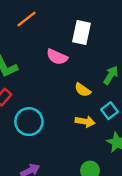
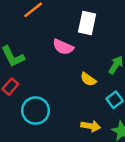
yellow arrow: (85, 122) -> (91, 126), moved

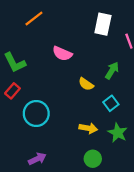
white rectangle: (87, 23) -> (103, 24), moved

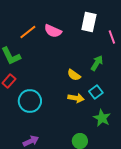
orange line: (34, 18) -> (28, 32), moved
pink semicircle: (62, 54) -> (53, 31), moved
yellow arrow: (88, 128) -> (76, 98), moved

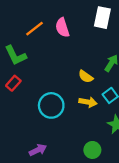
pink semicircle: (53, 31) -> (62, 28), turned 48
cyan circle: (30, 101) -> (51, 105), moved

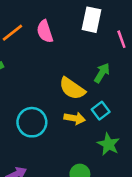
yellow semicircle: (86, 77) -> (72, 88), size x1.5

